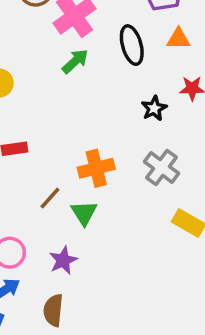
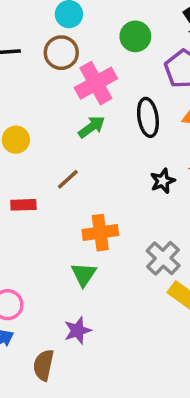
gray cross: (161, 168) -> (163, 258), moved
brown line: (50, 198) -> (68, 179), moved
purple star: (63, 260) -> (77, 331), moved

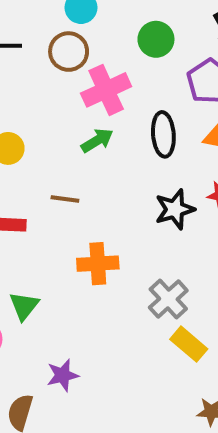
brown line: (68, 179) -> (65, 199), turned 45
black star: (163, 181) -> (175, 209), size x1.4
green triangle: (84, 274) -> (24, 306), moved

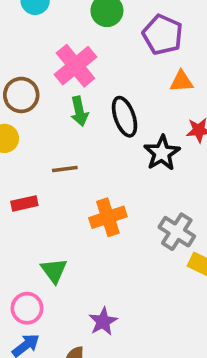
brown circle: (69, 52) -> (21, 95), moved
black ellipse: (163, 134) -> (125, 117), moved
green arrow: (97, 140) -> (79, 111), turned 124

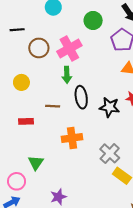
brown circle: (21, 95) -> (39, 48), moved
black ellipse: (125, 117) -> (81, 97), moved
black star: (162, 153) -> (109, 107), turned 30

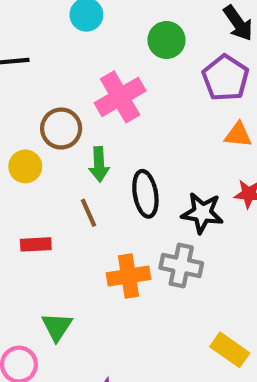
brown circle: (39, 48) -> (61, 129), moved
green arrow: (67, 75) -> (99, 164), moved
brown line: (53, 106) -> (88, 213), turned 64
gray cross: (110, 153) -> (181, 266), moved, turned -30

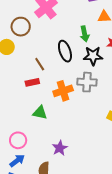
green arrow: (99, 164) -> (85, 34), moved
red rectangle: (36, 244) -> (32, 82), moved
green triangle: (57, 327) -> (40, 113), moved, turned -42

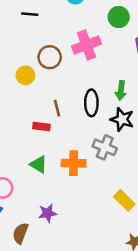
orange cross: (63, 91) -> (74, 163), moved

